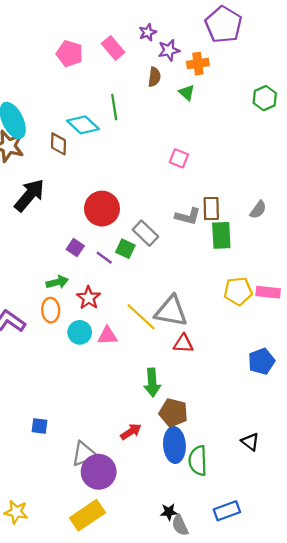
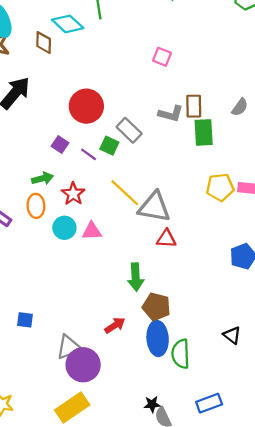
yellow line: (141, 317) -> (125, 193), moved

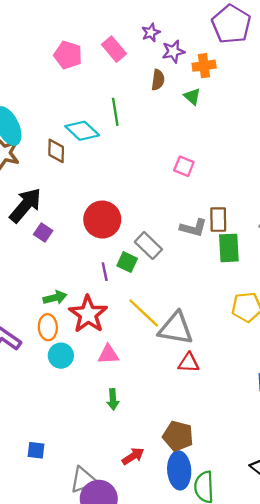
purple square: (60, 144) -> (43, 233), moved
purple line: (89, 154) -> (105, 272), turned 42
red star: (73, 194) -> (88, 314), size x1.5
cyan circle: (64, 228) -> (61, 356), moved
green arrow: (136, 277) -> (113, 399), moved, size x0.7

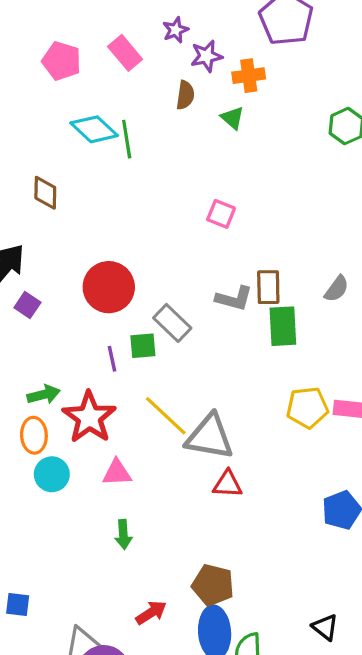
cyan diamond: (82, 131) -> (94, 129), moved
green square: (127, 262) -> (143, 346), turned -30

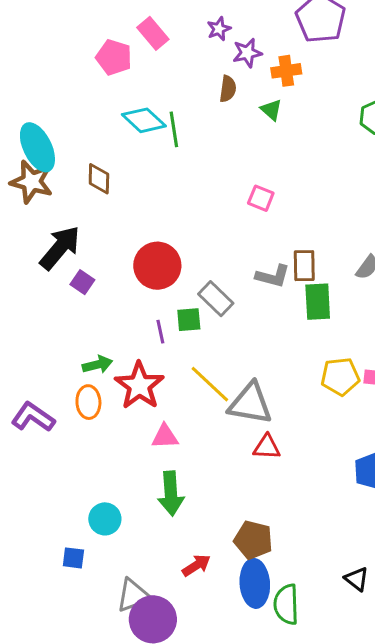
pink rectangle: (125, 53) -> (153, 33), moved
cyan circle: (52, 474) -> (105, 519), moved
green arrow: (123, 535) -> (171, 493), size x1.6

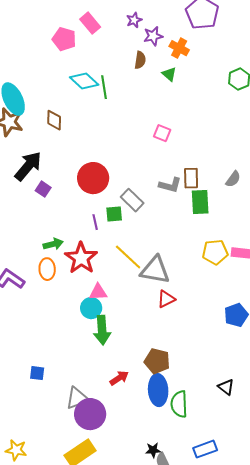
orange cross: (286, 71) -> (179, 48), turned 36
red triangle: (267, 447) -> (166, 299), turned -30
cyan circle: (105, 519) -> (91, 308), moved

